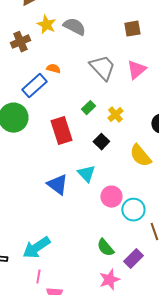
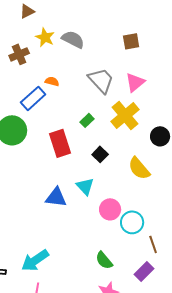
yellow cross: (115, 115) -> (125, 115), moved, size x1.8
blue triangle: (57, 185) -> (56, 197), turned -30
purple rectangle: (133, 259) -> (144, 271), moved

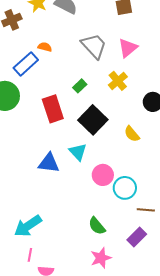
yellow cross: (125, 115) -> (118, 81), size x0.7
black square: (100, 154) -> (93, 120), size x1.8
yellow semicircle: (139, 168) -> (132, 134), size x0.7
brown line: (153, 244) -> (146, 210), turned -66

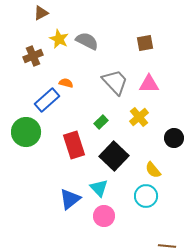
pink triangle: (128, 48) -> (149, 84), turned 40
blue triangle: (49, 163) -> (70, 199), turned -45
pink circle: (103, 175) -> (104, 216), moved
cyan circle: (125, 188) -> (146, 196), moved

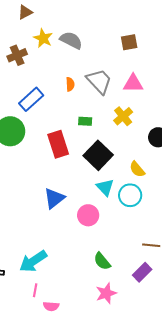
orange semicircle: (66, 83) -> (70, 84), moved, turned 72
green rectangle: (101, 122) -> (85, 121), turned 48
cyan triangle: (99, 188) -> (105, 187), moved

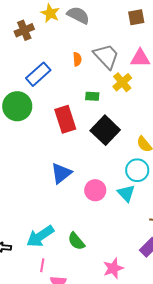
yellow cross: (123, 116) -> (122, 82), moved
cyan triangle: (105, 187) -> (126, 193), moved
green semicircle: (102, 261) -> (76, 241), moved

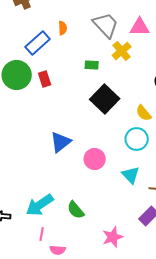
orange semicircle: (77, 59) -> (63, 28), moved
red rectangle: (65, 119) -> (45, 79), moved, size x0.6
cyan triangle: (126, 193) -> (131, 175), moved

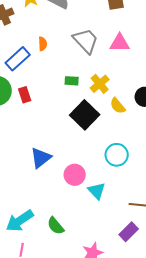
yellow cross: (122, 51) -> (100, 84), moved
yellow semicircle: (144, 113) -> (118, 106), moved
cyan triangle: (131, 175) -> (97, 191), moved

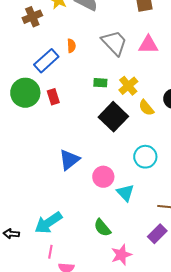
green semicircle: (56, 226) -> (102, 228), moved

